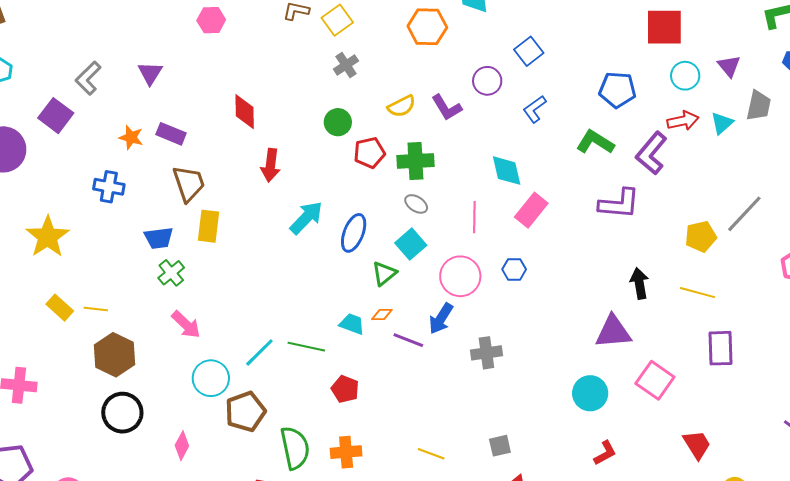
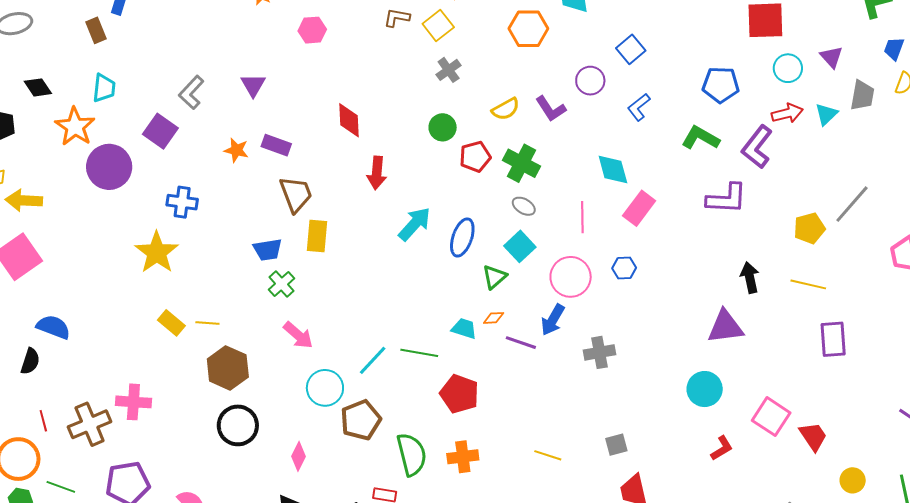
green cross: (415, 161) -> (522, 163), turned 33
blue cross: (109, 187) -> (182, 202), moved
pink square: (655, 380) -> (771, 417), moved
red pentagon: (345, 389) -> (459, 394), size x1.4

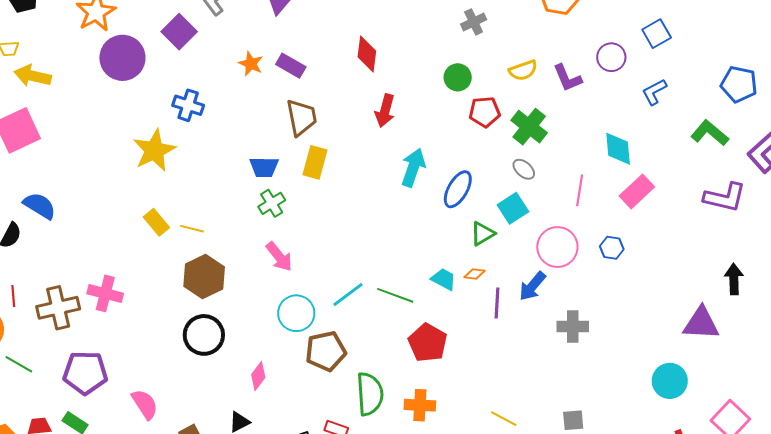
cyan arrow: (415, 224) -> (413, 168), turned -33
purple line: (521, 343) -> (497, 303), turned 64

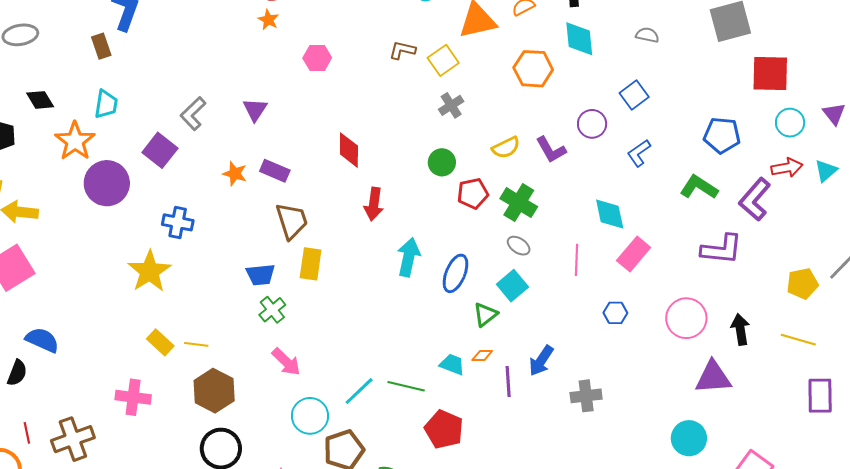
pink circle: (557, 247) -> (686, 318), moved
pink cross: (105, 293) -> (133, 397), moved

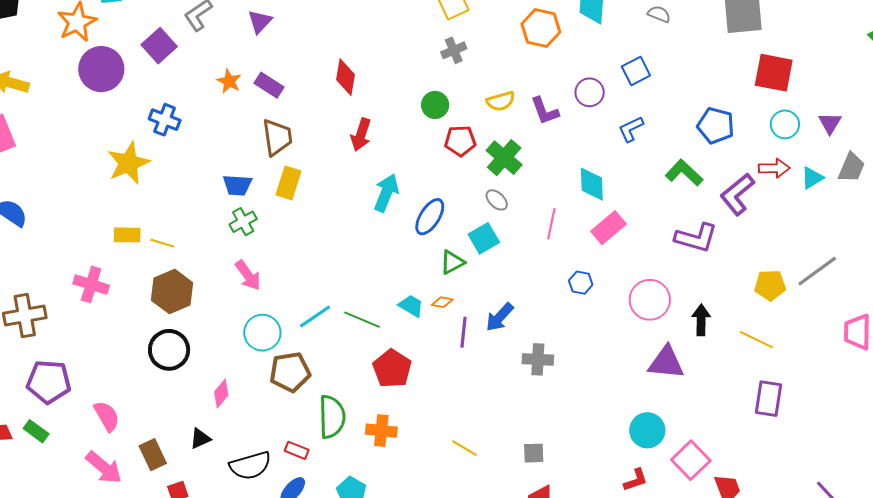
yellow rectangle: (160, 342) -> (127, 235), turned -52
cyan circle: (689, 438) -> (647, 430), moved

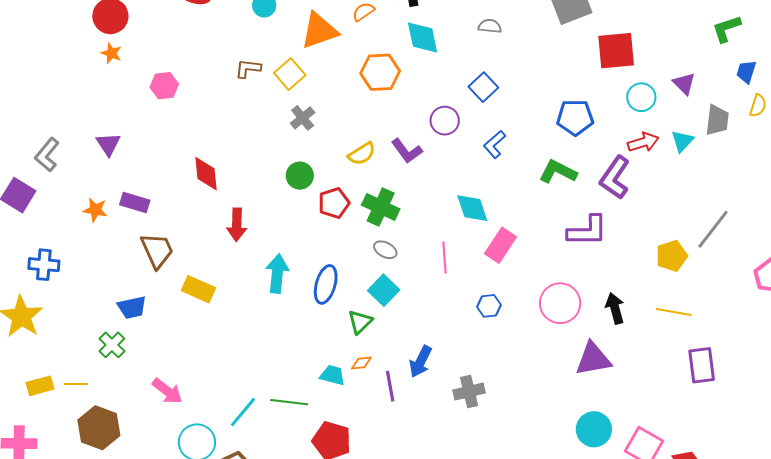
yellow rectangle: (288, 183) -> (198, 289), moved, turned -68
green cross: (243, 222) -> (112, 345), moved

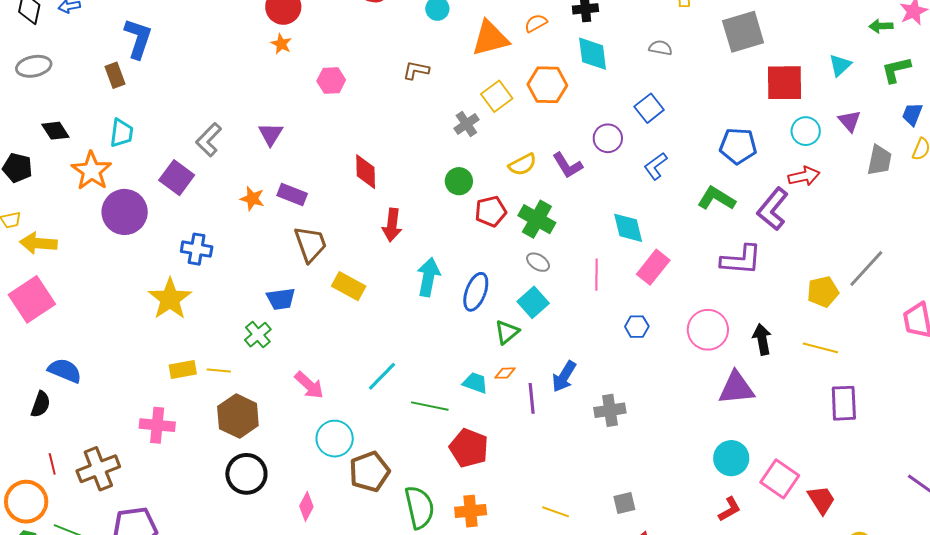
yellow square: (290, 74) -> (497, 96), moved
cyan triangle: (682, 141) -> (840, 65), moved
cyan line: (243, 412) -> (382, 376), moved

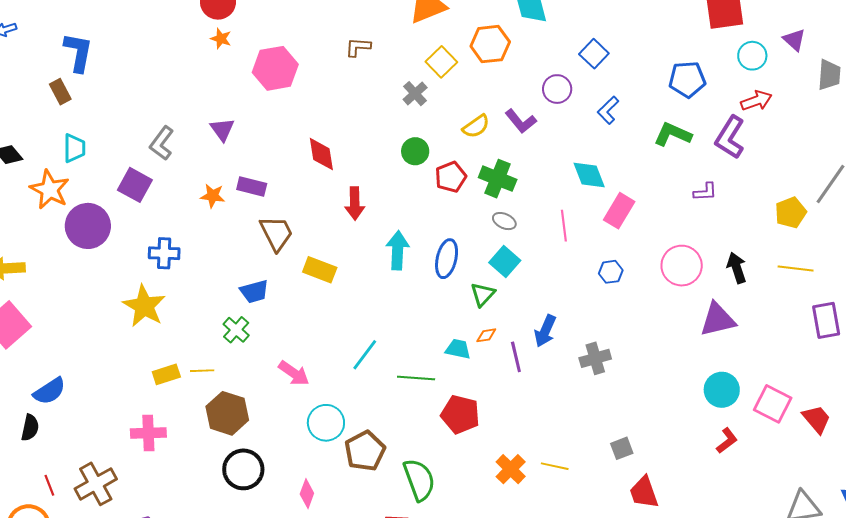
pink hexagon: (331, 81) -> (275, 68), size x1.6
purple L-shape: (741, 260) -> (705, 192), size x0.6
blue semicircle: (65, 371) -> (49, 391), turned 132
orange cross: (471, 511) -> (511, 469), moved, turned -32

